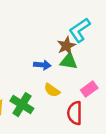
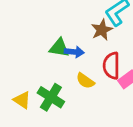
green triangle: (69, 61) -> (59, 48), moved
red semicircle: (75, 113) -> (111, 66), moved

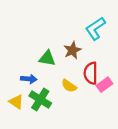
brown star: (102, 30) -> (72, 50), moved
blue arrow: (74, 52) -> (29, 79), moved

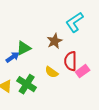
green triangle: (47, 58) -> (24, 48), moved, turned -35
blue arrow: (29, 79) -> (13, 57), moved, turned -40

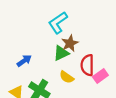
cyan L-shape: (75, 22) -> (58, 23), moved
green triangle: (24, 48) -> (61, 53), moved

